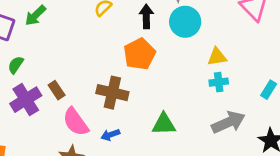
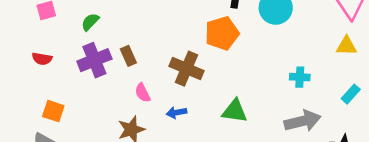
yellow triangle: (217, 57) -> (346, 46), moved
pink semicircle: (76, 122) -> (143, 93), size x0.6

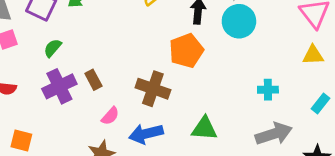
pink semicircle: (143, 93) -> (110, 116), turned -108
blue arrow: (177, 113) -> (146, 134), size x1.6

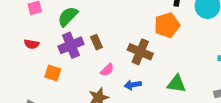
green semicircle: (53, 48) -> (68, 16), size x1.5
blue arrow: (146, 134) -> (133, 85), size x0.7
orange square: (21, 141) -> (53, 73), moved

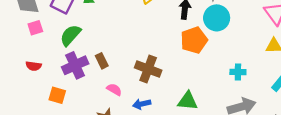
orange pentagon: (167, 25) -> (194, 40), moved
pink semicircle: (107, 70) -> (114, 89), turned -104

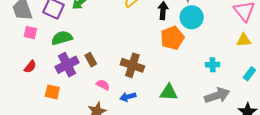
pink square: (35, 28) -> (30, 33), turned 32
green semicircle: (70, 35) -> (62, 38), turned 35
red semicircle: (34, 66) -> (30, 67), turned -56

